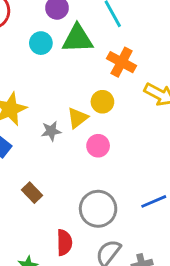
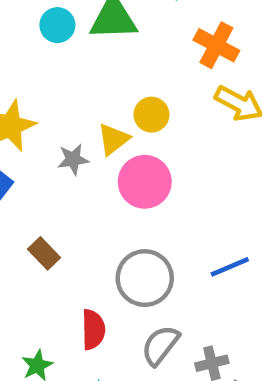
orange cross: (122, 62) -> (216, 45), moved
pink circle: (98, 146) -> (145, 182), size x1.5

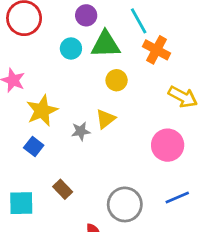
orange cross: (216, 45) -> (157, 50), moved
yellow circle: (151, 115) -> (117, 80), moved
pink circle: (145, 182) -> (168, 145), moved

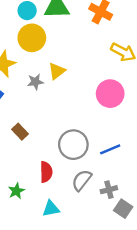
yellow circle: (117, 80) -> (32, 38), moved, size x1.5
blue line: (177, 198) -> (110, 149), moved

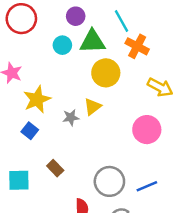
yellow circle: (32, 38) -> (106, 73), moved

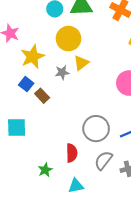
yellow circle: (106, 73) -> (69, 39), moved
brown rectangle: (55, 168) -> (42, 96), moved

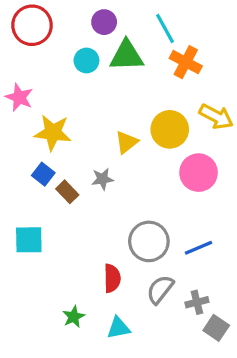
yellow circle: (69, 39) -> (170, 129), moved
yellow star: (32, 57) -> (53, 133), turned 30
gray star: (62, 72) -> (102, 179), moved
green star: (45, 170) -> (74, 317), moved

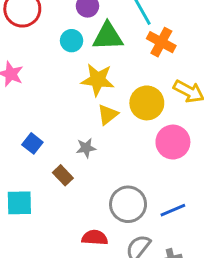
yellow star: (53, 133) -> (98, 80), moved
brown rectangle: (67, 192) -> (63, 175), moved
red semicircle: (112, 278) -> (95, 238), turned -85

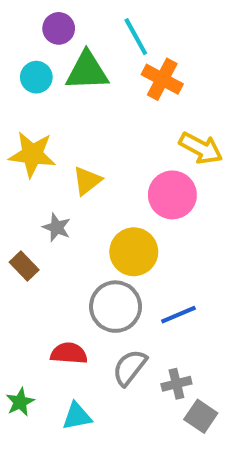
yellow star: (98, 80) -> (32, 154), moved
yellow circle: (147, 103) -> (134, 252), moved
pink circle: (173, 142) -> (172, 195), moved
gray star: (86, 148) -> (57, 227), turned 30

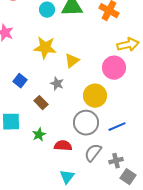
yellow arrow: (201, 148) -> (128, 45), turned -40
green star: (20, 402) -> (39, 135), moved
cyan triangle: (77, 416) -> (67, 177), turned -42

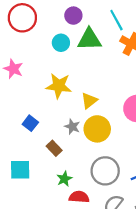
yellow circle: (95, 96) -> (97, 129), moved
green star: (39, 135) -> (64, 179), moved

